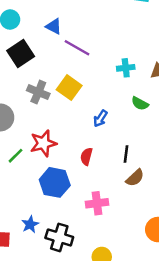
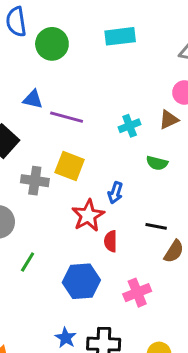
red star: (43, 143) -> (88, 215), moved
black line: (126, 154) -> (156, 226), turned -72

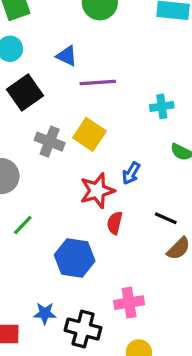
purple line: (67, 117) -> (98, 82), turned -32
pink cross: (137, 293) -> (129, 303), moved
blue star: (66, 338) -> (45, 313), turned 30

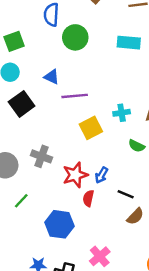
yellow square: (89, 134) -> (91, 128), moved, turned 30
gray cross: (50, 142) -> (42, 156), moved
blue arrow: (131, 173) -> (102, 175), moved
pink cross: (129, 303) -> (100, 256), turned -30

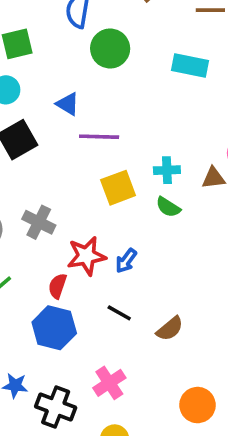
green semicircle: (137, 146) -> (168, 207), moved
black line: (126, 194) -> (119, 313), moved
red semicircle: (88, 198) -> (57, 286), moved

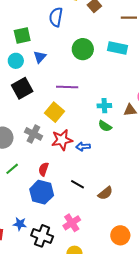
green circle: (110, 48) -> (83, 49), moved
blue triangle: (68, 104) -> (40, 57), moved, turned 40
yellow square: (118, 188) -> (55, 112), moved, turned -30
red star: (86, 256) -> (62, 140), moved
blue arrow: (126, 261) -> (83, 147), moved, turned 48

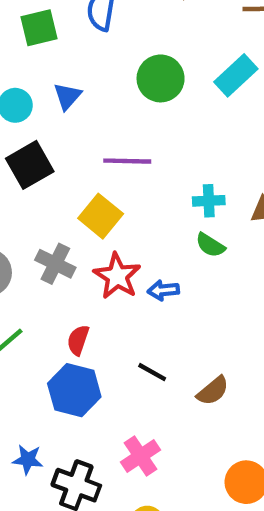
green square: (22, 36) -> (39, 28), moved
cyan rectangle: (117, 48) -> (236, 75), turned -54
red star: (62, 140) -> (117, 276), turned -30

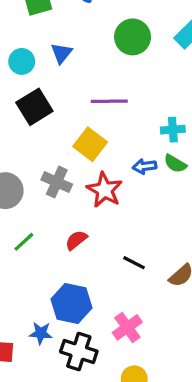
blue arrow: (163, 290) -> (145, 166), moved
red semicircle: (78, 340) -> (76, 240), turned 35
blue hexagon: (74, 390) -> (71, 303), moved

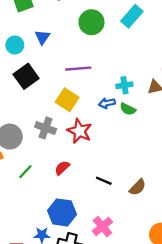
blue arrow: (145, 166) -> (107, 103), moved

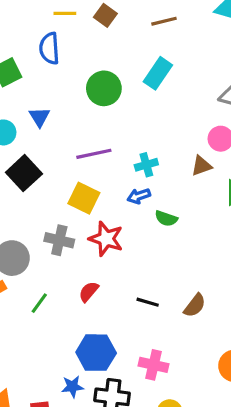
cyan cross: (124, 85) -> (146, 165), moved
green semicircle: (128, 109) -> (166, 218), moved
pink cross: (102, 227) -> (154, 365), turned -30

